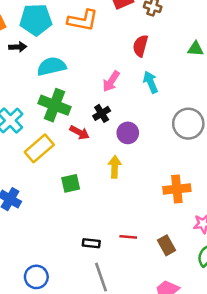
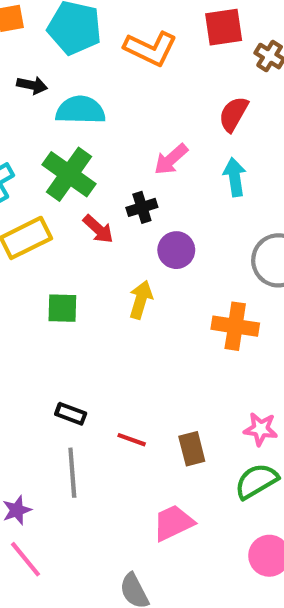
black arrow: (18, 47) -> (32, 85), moved
orange cross: (177, 189) -> (235, 326), moved
red line: (128, 237) -> (132, 440), moved

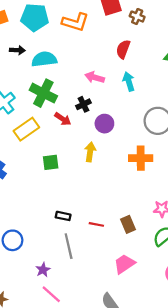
pink arrow: (171, 159) -> (95, 77), turned 66

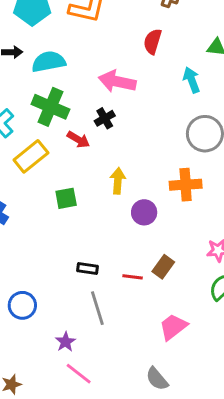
pink arrow: (95, 77) -> (117, 81), size x1.4
cyan arrow: (129, 81) -> (192, 80), moved
purple circle: (104, 124) -> (144, 212), moved
brown rectangle: (128, 224) -> (163, 267), moved, turned 63

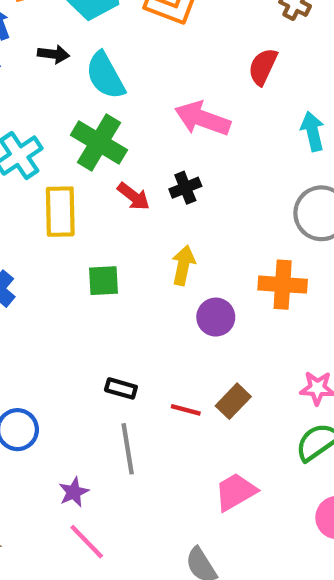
cyan semicircle: (49, 62) -> (105, 76), turned -116
black cross: (105, 118) -> (185, 188), moved
yellow rectangle: (31, 156) -> (60, 212), turned -60

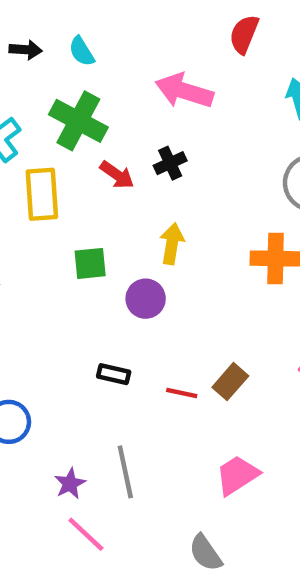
black arrow: (53, 54) -> (26, 50), moved
cyan semicircle: (105, 76) -> (82, 51), size x0.6
purple circle: (216, 317) -> (146, 299), moved
gray line: (128, 449) -> (125, 472), moved

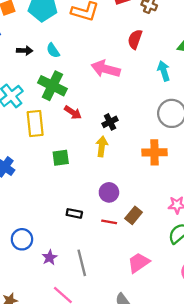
black cross: (170, 163) -> (110, 122), moved
purple circle: (146, 299) -> (109, 192), moved
purple star: (70, 484) -> (50, 257), moved

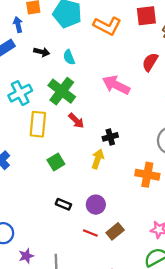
green square: (61, 158) -> (56, 162), turned -35
black rectangle: (74, 213) -> (63, 204), moved

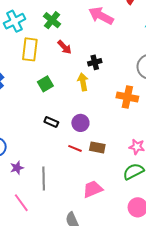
green cross: (62, 91) -> (52, 20), size x0.7
yellow arrow: (98, 159) -> (83, 82), turned -30
brown rectangle: (115, 231) -> (97, 147), turned 49

